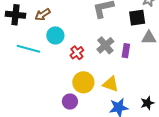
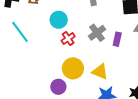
cyan circle: (55, 35) -> (59, 20), moved
cyan line: (28, 49) -> (20, 32), turned 35

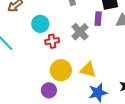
red cross: (68, 39) -> (52, 41), turned 32
purple rectangle: (117, 39) -> (98, 19), moved

